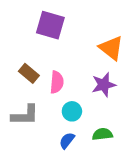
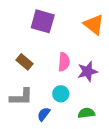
orange triangle: (111, 48) -> (94, 25), moved
pink semicircle: (57, 82) -> (64, 62), moved
blue semicircle: (67, 141) -> (44, 114), moved

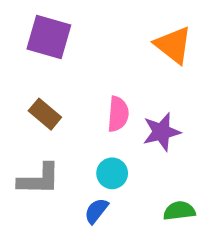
purple square: (43, 21) -> (49, 37), moved
green semicircle: (86, 113) -> (179, 211), moved
blue semicircle: (44, 114) -> (96, 211), moved

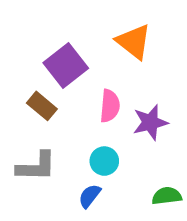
purple square: (49, 37) -> (66, 65), moved, turned 36
orange triangle: (173, 45) -> (134, 42), moved

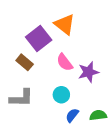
orange triangle: (134, 42) -> (65, 24), moved
pink semicircle: (110, 106) -> (65, 62), turned 138
blue semicircle: (90, 196) -> (72, 115), moved

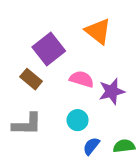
orange triangle: (65, 24) -> (98, 31), moved
pink semicircle: (65, 62) -> (82, 79), turned 144

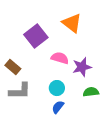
brown rectangle: (31, 79) -> (13, 67), moved
blue semicircle: (91, 146) -> (58, 107), moved
green semicircle: (124, 146) -> (91, 92), moved

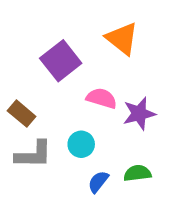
cyan circle: (57, 88) -> (81, 144), moved
green semicircle: (91, 92) -> (137, 173), moved

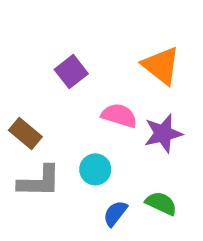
orange triangle: (122, 39) -> (161, 66), moved
purple square: (61, 61) -> (71, 72), size x0.7
green semicircle: (137, 173) -> (161, 203), turned 32

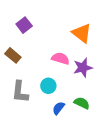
purple square: (71, 72) -> (24, 25), moved
brown rectangle: (25, 133) -> (13, 55), moved
gray L-shape: (39, 181) -> (20, 92), turned 95

